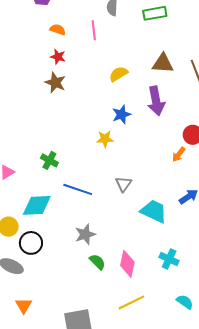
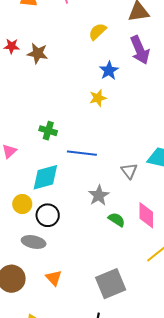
red star: (58, 57) -> (12, 46), moved
gray triangle: (123, 184) -> (129, 171), moved

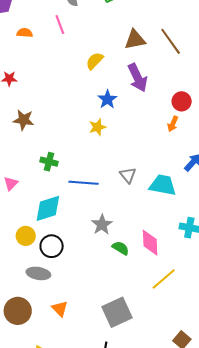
brown star: (38, 53) -> (24, 120), moved
gray triangle: (129, 171) -> (128, 175), moved

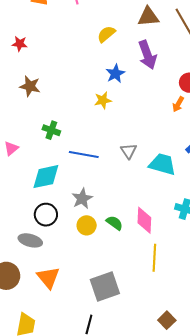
gray star: (102, 225) -> (82, 199), moved
yellow circle: (26, 236) -> (87, 225), moved
yellow line: (164, 279) -> (154, 258), turned -52
orange triangle: (60, 309) -> (48, 278), size x1.4

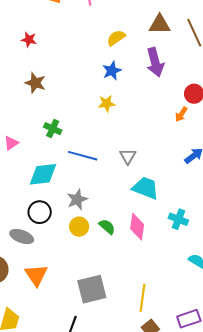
blue star: (115, 74) -> (112, 71), moved
cyan trapezoid: (162, 164) -> (146, 188), moved
yellow line: (154, 258) -> (143, 298), moved

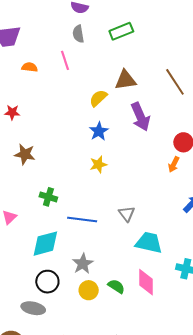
brown triangle: (160, 24) -> (125, 80), moved

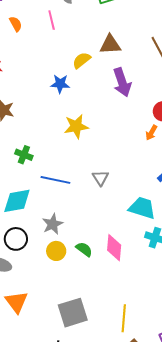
orange semicircle: (30, 67) -> (16, 24), turned 49
blue star: (99, 131) -> (60, 84), moved, turned 30
yellow star: (98, 164) -> (76, 126), size x1.4
cyan trapezoid: (149, 243) -> (142, 208), moved

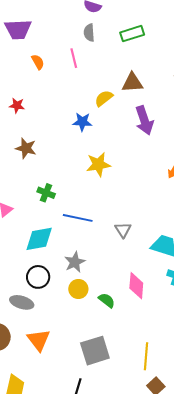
gray triangle: (100, 178) -> (123, 230), moved
green semicircle: (84, 249) -> (107, 300), moved

